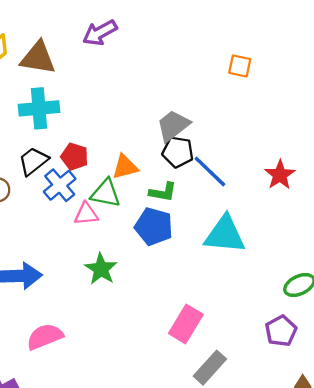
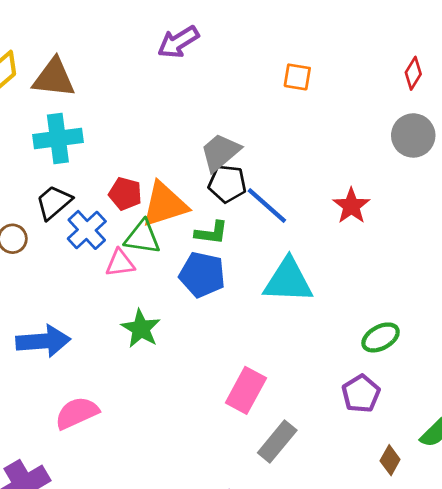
purple arrow: (100, 33) -> (178, 42), moved
red pentagon: (75, 157) -> (125, 194), moved
orange triangle: (125, 167) -> (165, 204), size x1.5

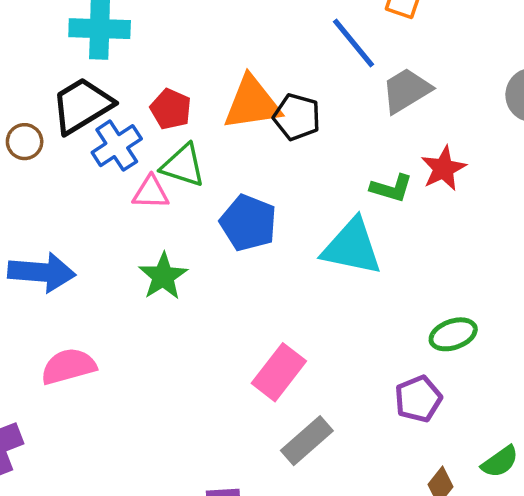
gray trapezoid: (220, 152) -> (406, 90), moved
black trapezoid: (54, 202) -> (82, 105), size x1.4
orange triangle: (165, 204) -> (252, 103), moved
blue line: (267, 205) -> (354, 43), moved
green L-shape: (211, 233) -> (391, 188), moved

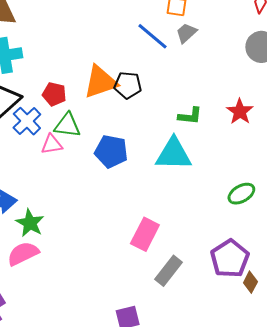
gray trapezoid: (406, 90) -> (186, 33), moved, size x0.7
red star: (443, 168) -> (240, 112), moved
green star: (163, 276) -> (30, 223), moved
purple pentagon: (418, 399) -> (230, 259), moved, size x1.4

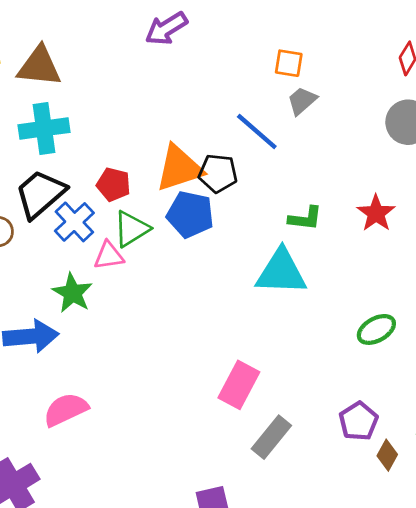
blue line: (153, 36) -> (257, 132), moved
green triangle: (67, 125) -> (131, 229), turned -40
blue pentagon: (111, 151) -> (190, 214), moved
green star: (30, 223) -> (72, 293), moved
purple pentagon: (230, 259) -> (359, 421), size x0.7

